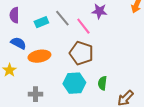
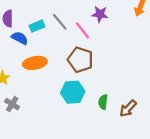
blue semicircle: (18, 43) -> (20, 38), moved
green semicircle: (102, 83) -> (103, 102), moved
gray cross: (35, 94) -> (12, 104), moved, turned 32

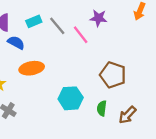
cyan rectangle: (37, 26) -> (34, 21), moved
brown pentagon: (80, 60) -> (113, 75), moved

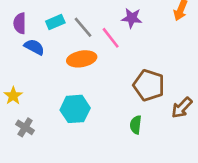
orange ellipse: (32, 68) -> (82, 59), moved
cyan hexagon: (71, 98) -> (75, 109), moved
brown arrow: (127, 115) -> (182, 108), moved

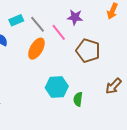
orange ellipse: (82, 59) -> (36, 49), turned -50
brown pentagon: (149, 85) -> (88, 51), moved
cyan hexagon: (75, 109) -> (57, 87), moved

